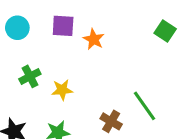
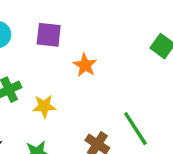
orange star: (94, 39) -> (85, 65), moved

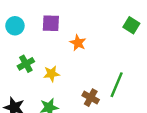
green line: (135, 129) -> (117, 85), turned 60

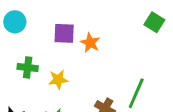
purple square: (51, 23) -> (64, 33), moved
green cross: (26, 64) -> (28, 67), turned 35

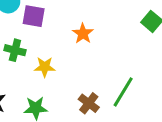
purple square: (64, 33) -> (34, 16), moved

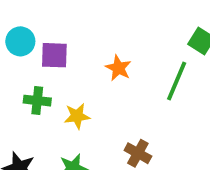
green line: (123, 92) -> (177, 81), moved

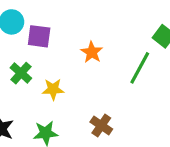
green cross: (37, 101) -> (21, 73), turned 30

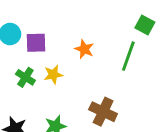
yellow star: (53, 89) -> (53, 75), moved
brown cross: (101, 125) -> (103, 112), size x1.4

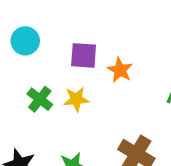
purple square: (36, 43) -> (84, 55), moved

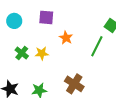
purple square: (84, 55) -> (46, 17), moved

